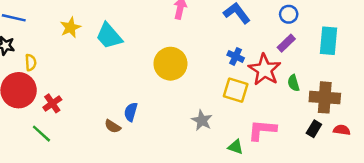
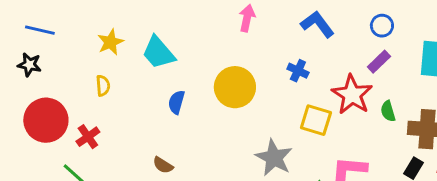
blue cross: (236, 56) -> (298, 71), moved
yellow semicircle: (31, 62) -> (103, 86), moved
blue semicircle: (131, 112) -> (176, 102), moved
gray star: (202, 120) -> (274, 158), size x1.4

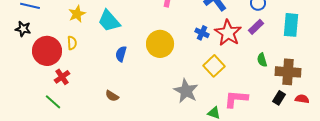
red star: (352, 95) -> (228, 33), moved
red circle: (46, 120) -> (47, 51), moved
yellow square: (316, 120) -> (214, 66), turned 30

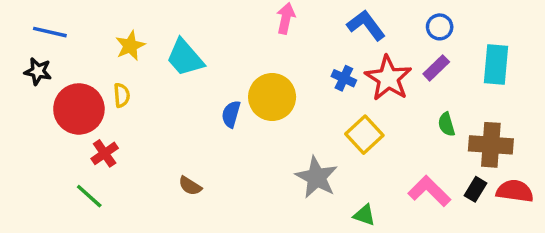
blue semicircle: (121, 54) -> (231, 114), moved
pink L-shape: (236, 99) -> (429, 191), moved, turned 40
red semicircle: (302, 99) -> (515, 191), size x1.5

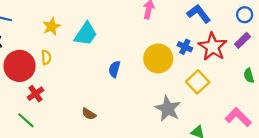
cyan trapezoid: (185, 58) -> (86, 34), turned -105
yellow circle: (272, 97) -> (158, 58), moved

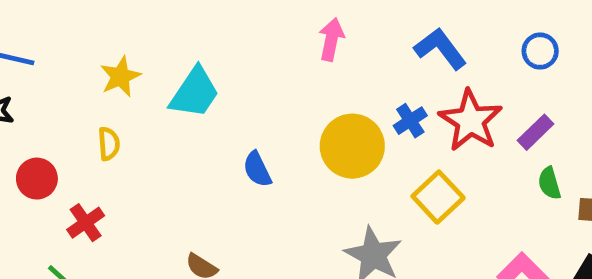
purple rectangle: (242, 40) -> (535, 132), moved
blue cross: (185, 47) -> (410, 121), turned 32
red circle: (20, 66) -> (37, 179), moved, size x0.6
blue semicircle: (114, 69) -> (257, 169), turned -42

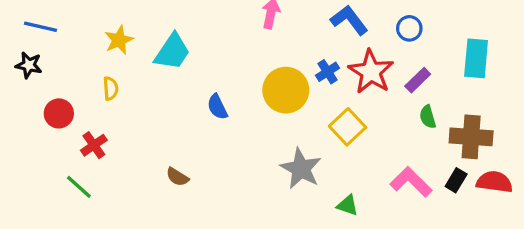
blue circle: (540, 51) -> (409, 28), moved

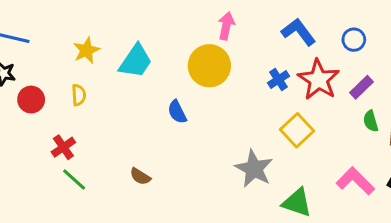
yellow circle: (286, 90) -> (209, 66), moved
red circle: (59, 113) -> (31, 100), moved
green line: (79, 187) -> (74, 179), moved
green triangle: (348, 205) -> (297, 203), size x1.5

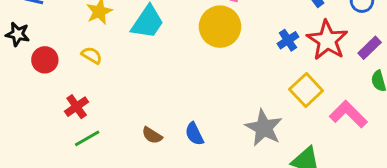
yellow semicircle: (79, 95) -> (92, 55), turned -55
blue semicircle: (177, 112) -> (194, 134), moved
green line: (74, 179) -> (87, 138), turned -72
pink L-shape: (355, 181) -> (348, 114), moved

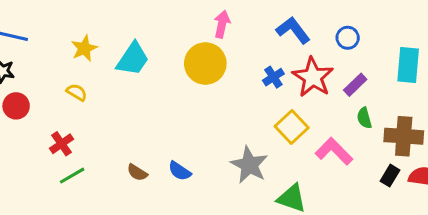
red circle: (45, 60) -> (16, 106), moved
blue semicircle: (194, 134) -> (180, 171), turned -30

